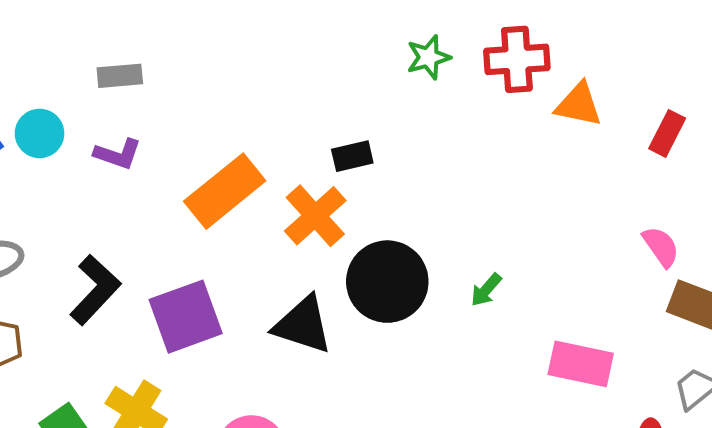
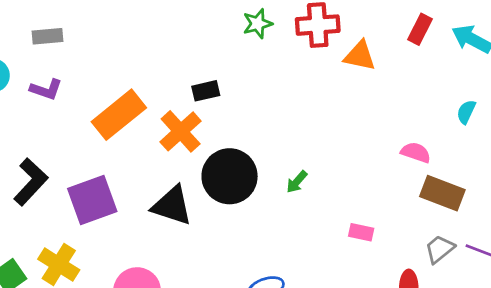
red rectangle: (667, 133) -> (420, 29), moved
pink semicircle: (661, 247) -> (416, 152), turned -36
pink rectangle: (581, 364) -> (361, 232), size x0.6

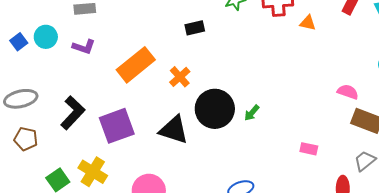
orange triangle: (360, 56) -> (308, 23), size x0.7
black rectangle: (206, 91) -> (195, 28), moved
orange cross: (181, 131) -> (180, 77), size x0.7
green arrow: (297, 182) -> (252, 113), moved

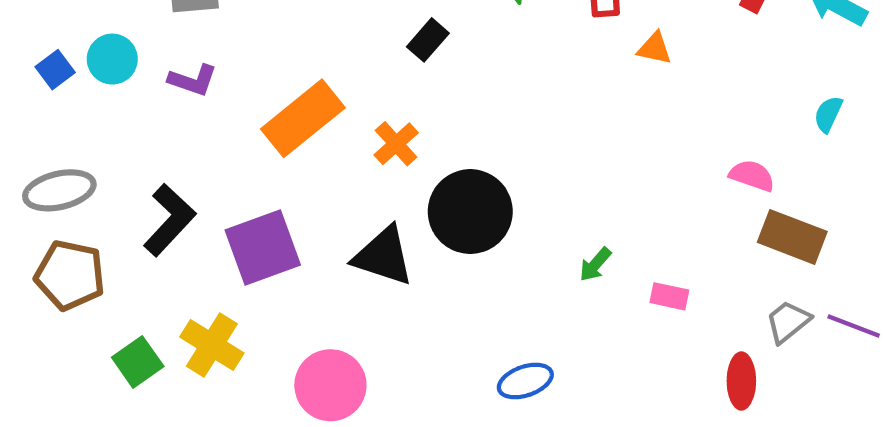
orange triangle: (308, 23) -> (655, 48), moved
black rectangle: (195, 28) -> (428, 40), turned -36
green arrow: (252, 113) -> (595, 265), moved
brown pentagon: (26, 139) -> (70, 275), size x1.4

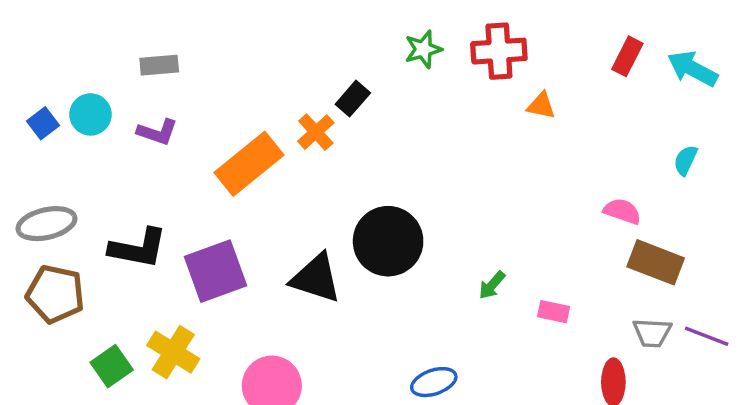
orange cross: (396, 144) -> (316, 132), moved
black L-shape: (169, 220) -> (138, 248), turned 58
gray trapezoid: (788, 322) -> (652, 333), turned -138

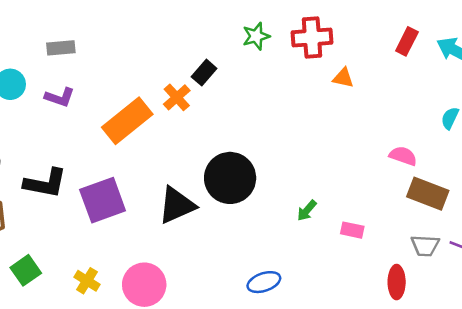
black triangle: (316, 278) -> (177, 205), turned -42
yellow cross: (173, 352) -> (87, 281), moved, size x0.7

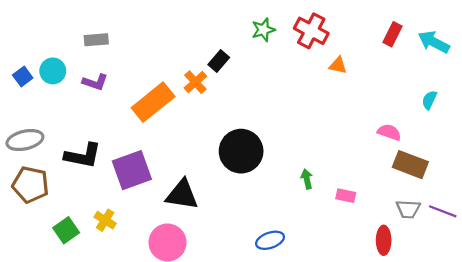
red cross: (312, 37) -> (311, 31), turned 32
black triangle: (177, 205) -> (182, 195), moved, turned 33
green arrow: (307, 211) -> (307, 179), turned 126
yellow cross: (87, 281) -> (105, 220), moved

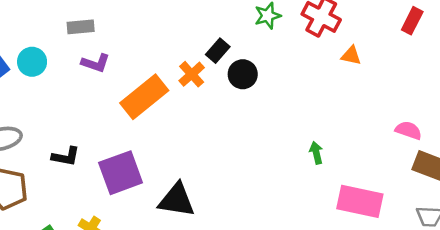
purple L-shape: (95, 82) -> (96, 63), moved
black circle: (241, 151) -> (243, 74), moved, size x0.6
black L-shape: (83, 156) -> (66, 156), size x0.7
green arrow: (307, 179) -> (316, 153), moved
pink rectangle: (346, 196) -> (360, 201), size x2.0

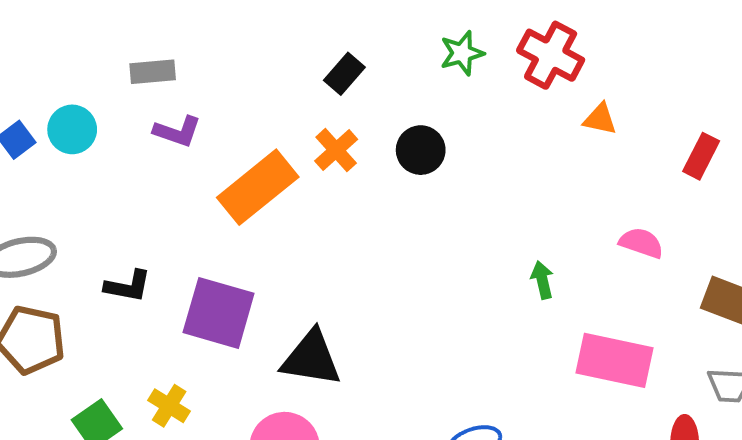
red rectangle: (412, 21) -> (701, 156), moved
black rectangle: (218, 51) -> (344, 74), moved
pink semicircle: (408, 130) -> (641, 243), moved
purple square: (121, 173) -> (219, 313), turned 36

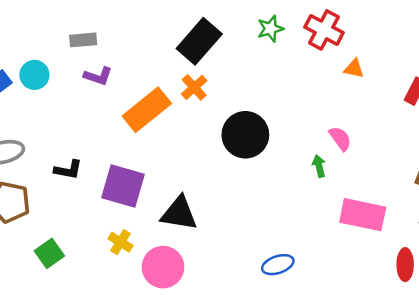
black rectangle: (344, 74) -> (199, 41), size x1.8
black circle: (421, 150) -> (245, 135), moved, size x1.6
pink semicircle: (641, 243) -> (340, 139), moved, turned 35
yellow cross: (169, 406) -> (121, 242), moved

